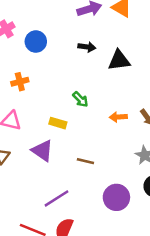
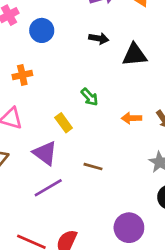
yellow rectangle: (58, 123) -> (64, 123), turned 35
purple circle: (116, 197) -> (129, 228), moved
purple line: (56, 198) -> (48, 188), moved

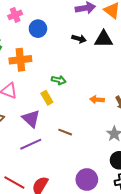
black triangle: (134, 55) -> (104, 39), moved
orange cross: (22, 75) -> (20, 60), size x1.5
green arrow: (90, 97) -> (59, 80), moved, turned -40

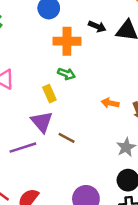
orange cross: (20, 60) -> (67, 41), moved
purple triangle: (31, 119) -> (42, 122), moved

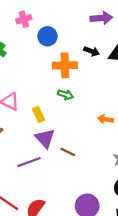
yellow rectangle: (49, 94) -> (38, 114), moved

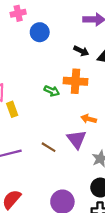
orange cross: (65, 65) -> (76, 81), moved
yellow rectangle: (38, 114) -> (12, 109), moved
purple triangle: (45, 138) -> (77, 139), moved

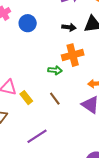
brown line: (49, 147) -> (55, 99), moved, turned 40

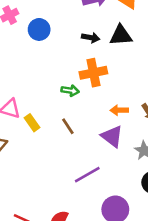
purple line: (37, 136) -> (87, 175), moved

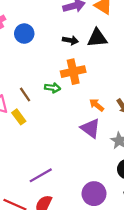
orange arrow: (119, 110) -> (97, 105), turned 40
brown line: (68, 126) -> (25, 95), moved
purple line: (87, 175) -> (41, 175), moved

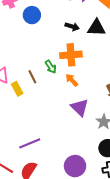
green arrow: (53, 88) -> (51, 67), turned 40
brown line: (25, 95) -> (32, 77), moved
orange arrow: (97, 105) -> (72, 80), moved

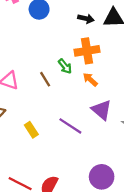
yellow rectangle: (17, 89) -> (31, 130), moved
purple line: (30, 143) -> (70, 126), moved, turned 60

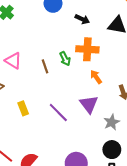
black arrow: (86, 19) -> (82, 19), moved
orange arrow: (90, 80) -> (96, 77), moved

